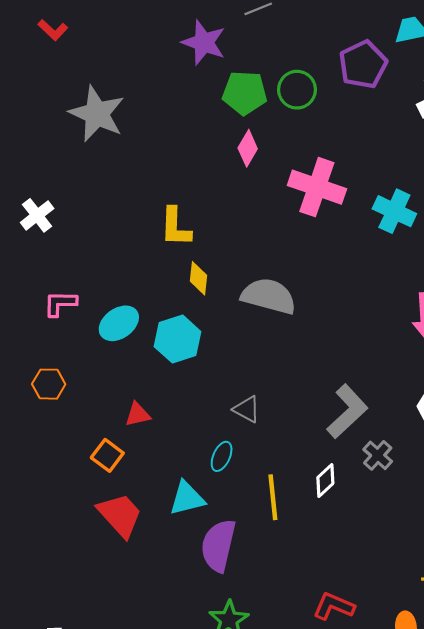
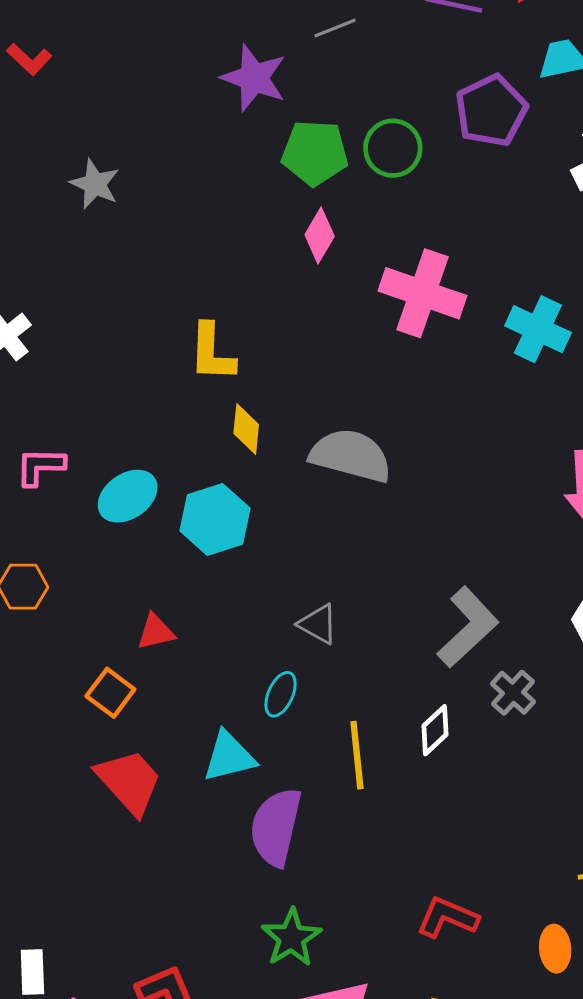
gray star: (97, 114) -> (95, 184), size x0.6

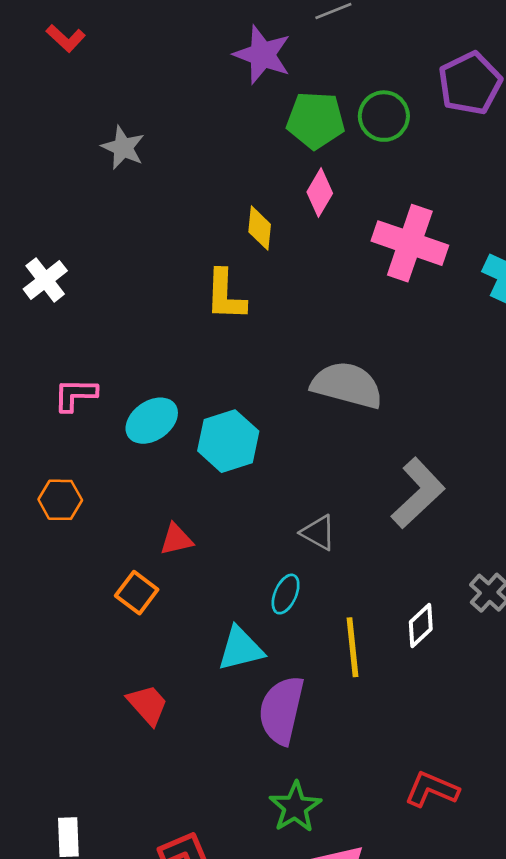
yellow diamond: (246, 429) -> (260, 228), moved
gray L-shape: (468, 627) -> (418, 493), moved
red trapezoid: (129, 782) -> (148, 705), moved, size x0.7

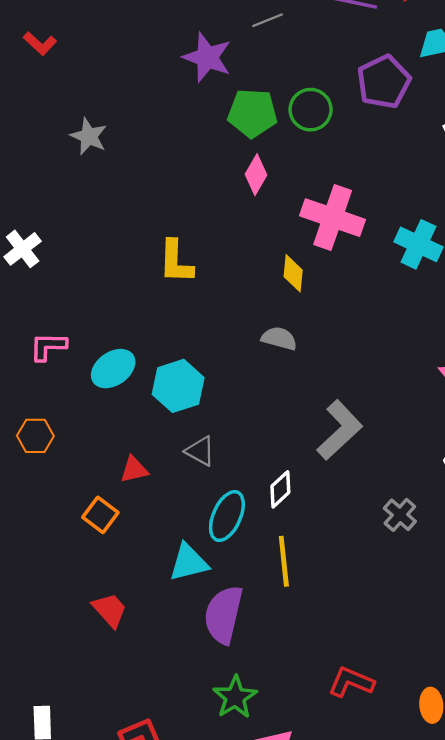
yellow diamond: (260, 228) -> (293, 273), moved
gray semicircle: (347, 385) -> (279, 338), size x0.6
gray triangle: (318, 533) -> (200, 451), moved
cyan ellipse: (286, 594) -> (227, 516), size x1.5
white diamond: (421, 625) -> (280, 489), moved

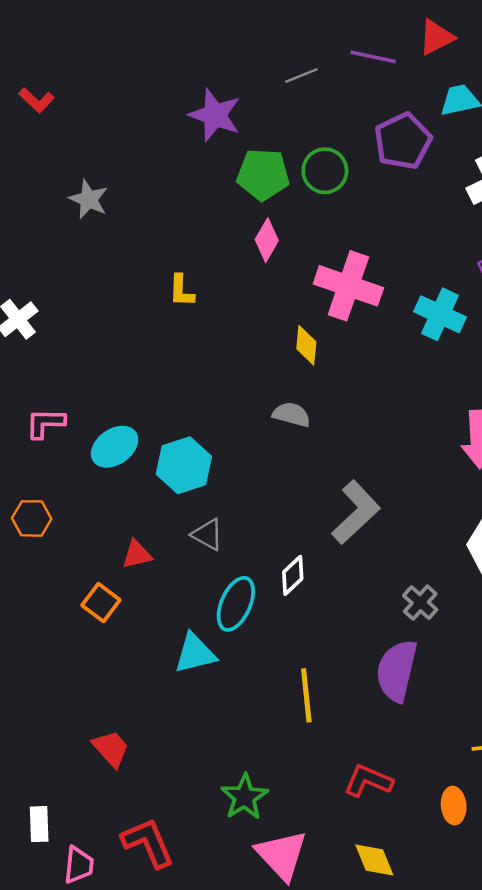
gray line: (268, 20) -> (301, 75), moved
yellow L-shape: (176, 262) -> (181, 291), moved, size x0.7
yellow line: (284, 561) -> (306, 695), moved
red trapezoid: (110, 610) -> (111, 749), moved
purple semicircle: (223, 615) -> (397, 671), moved

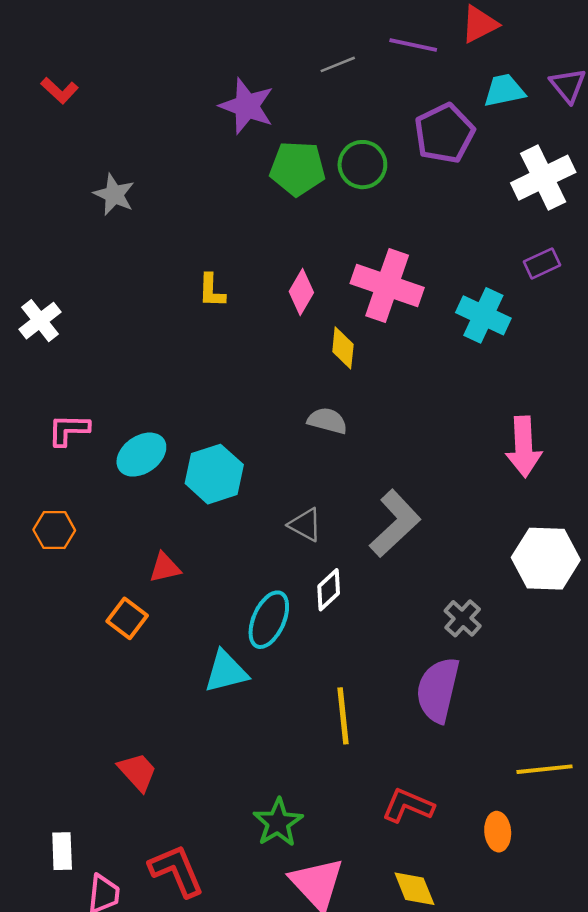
pink diamond: (267, 240) -> (301, 292), moved
gray triangle: (207, 535) -> (305, 525), moved

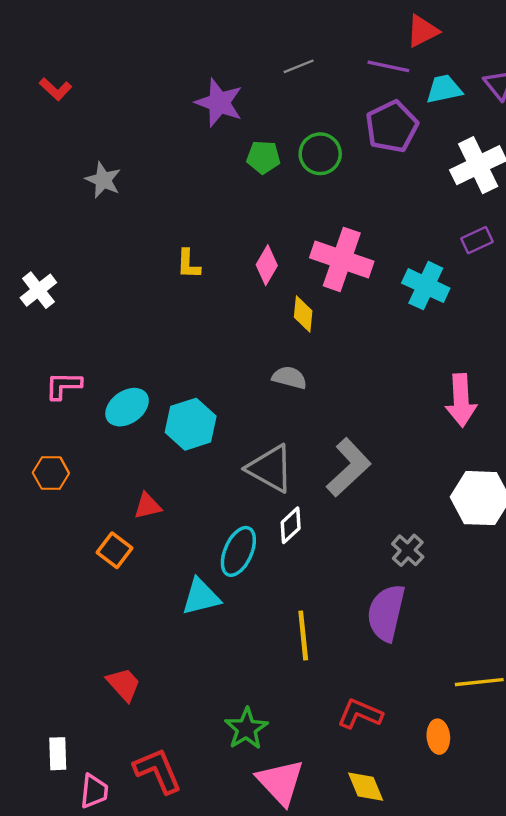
purple line: (413, 45) -> (388, 66), moved
green pentagon: (297, 168) -> (263, 157), size x0.7
gray triangle: (305, 525) -> (270, 468), size x1.6

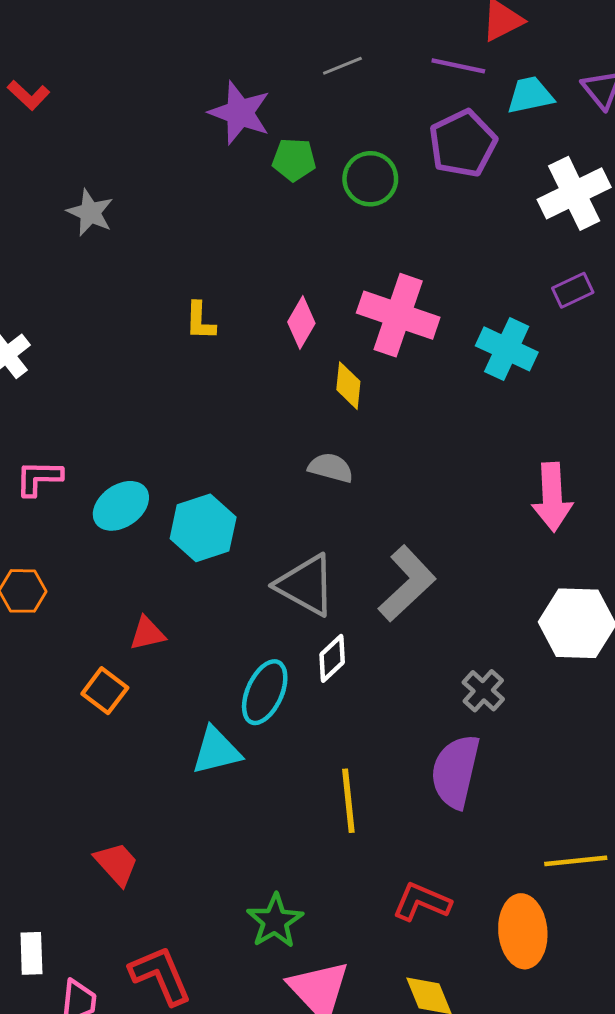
green pentagon: (263, 157) -> (294, 160), moved
orange ellipse: (438, 737) -> (523, 931), size x1.6

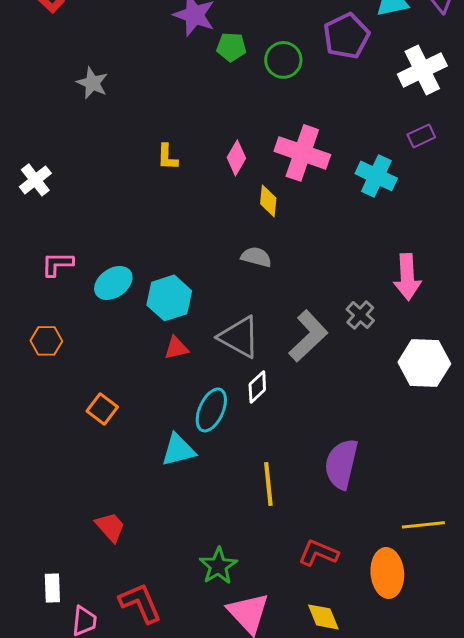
red triangle: (147, 633) -> (176, 348), moved
gray cross: (483, 691) -> (360, 315), moved

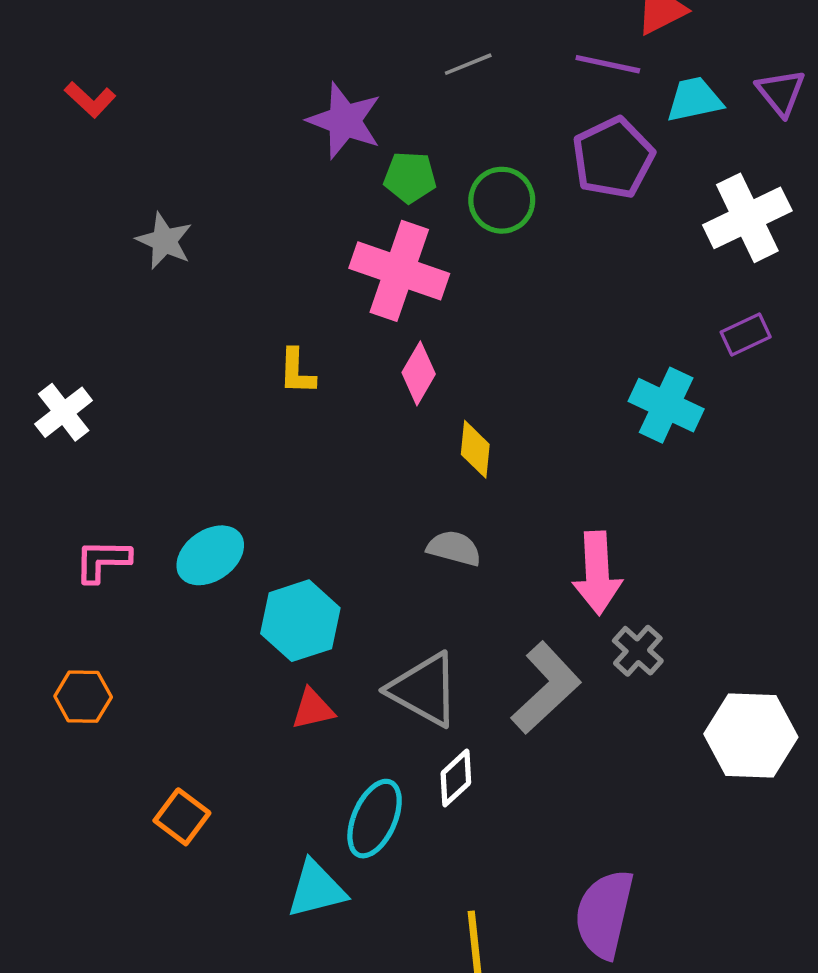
pink cross: (302, 153) -> (399, 271), moved
pink arrow: (407, 277) -> (597, 573), moved
cyan ellipse: (113, 283) -> (210, 555), moved

